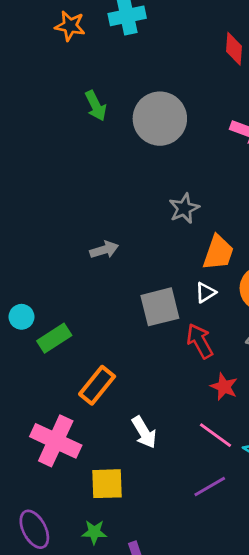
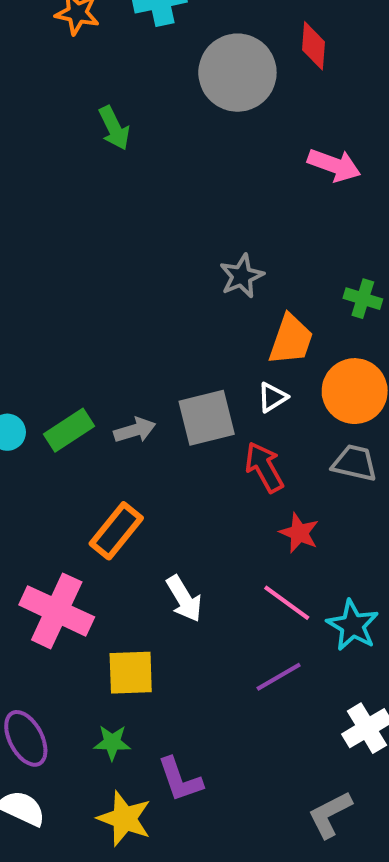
gray circle: (160, 119) -> (237, 73), moved
gray arrow: (104, 250) -> (135, 430), moved
green rectangle: (54, 338) -> (69, 430), moved

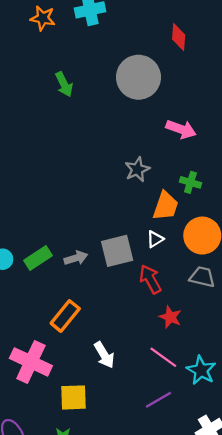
gray circle: (237, 73) -> (138, 77), moved
pink arrow: (334, 165) -> (181, 129), moved
green cross: (363, 299) -> (190, 182), moved

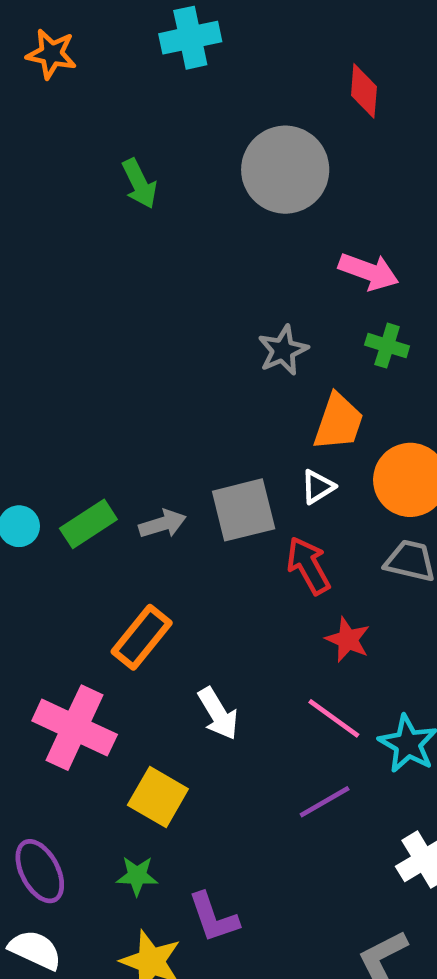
orange star: (43, 18) -> (51, 54), moved
green cross: (190, 182) -> (387, 346), moved
yellow square: (73, 397) -> (158, 797), turned 32

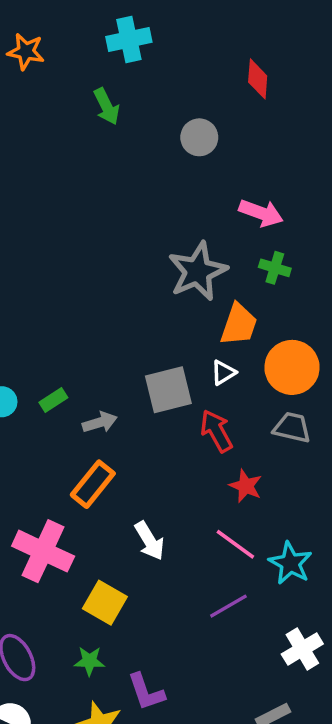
gray circle: (285, 170) -> (199, 137), size x0.6
green arrow: (139, 184) -> (107, 106), moved
gray star: (283, 350) -> (198, 271), size x1.6
green rectangle: (88, 524) -> (53, 400), size x0.7
gray arrow: (163, 524) -> (100, 422), moved

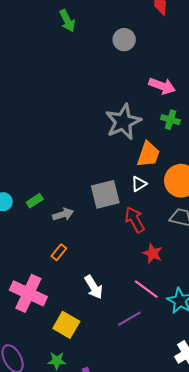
orange rectangle: (93, 484) -> (59, 252), size x0.6
purple line: (228, 606) -> (129, 319), moved

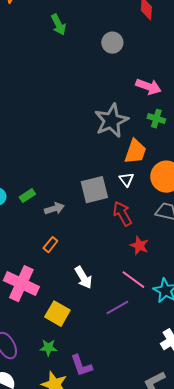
white triangle: (139, 184) -> (126, 180), turned -35

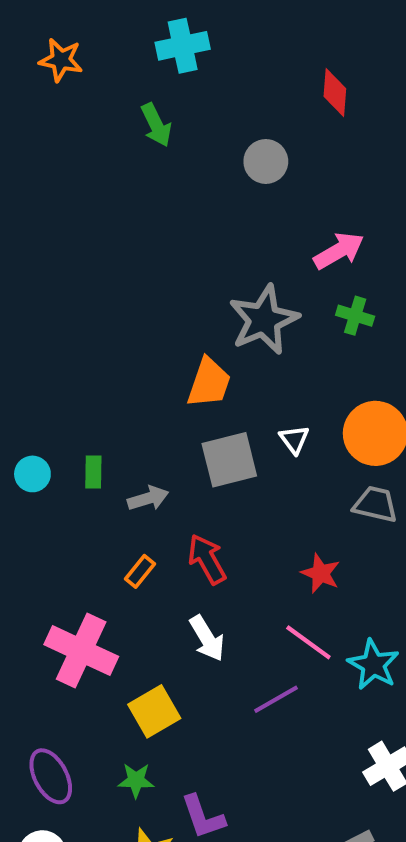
pink arrow: (148, 87) -> (339, 251), turned -50
orange trapezoid: (135, 152) -> (209, 383), moved
green rectangle: (27, 196) -> (93, 472), turned -56
red arrow: (122, 214) -> (207, 559), moved
yellow square: (57, 314) -> (154, 711), turned 30

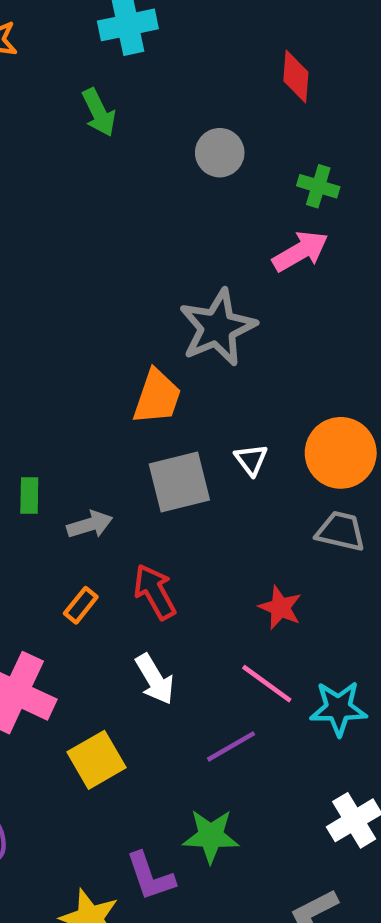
green cross: (355, 316) -> (318, 186), moved
cyan star: (373, 665) -> (338, 708), turned -30
green star: (136, 780) -> (211, 836), moved, size x1.4

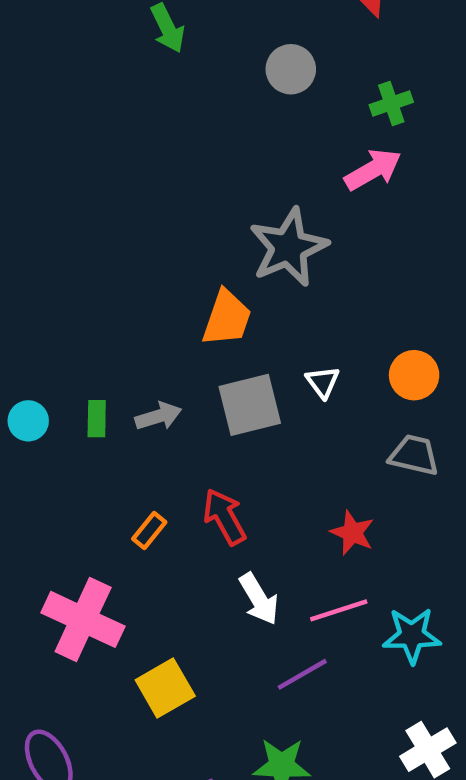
green cross: (318, 186) -> (391, 103), turned -36
orange circle: (341, 453) -> (414, 375), size x0.7
gray arrow: (90, 525) -> (158, 416), moved
white arrow: (155, 679) -> (259, 599), moved
pink line: (267, 684) -> (339, 610), turned -54

